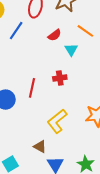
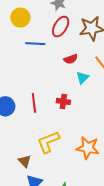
blue line: (16, 31) -> (35, 44), turned 42
red line: (32, 88) -> (34, 103), turned -36

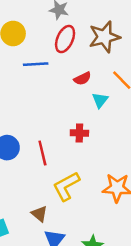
red line: (34, 103) -> (42, 153), moved

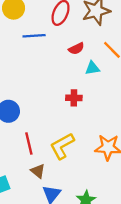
cyan triangle: (100, 100) -> (92, 68), turned 42
red line: (42, 153) -> (29, 143), moved

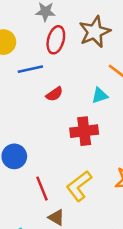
red semicircle: (76, 49) -> (54, 94), moved
red cross: (74, 98) -> (84, 131), size x1.5

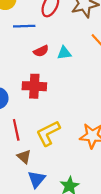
cyan triangle: (100, 95) -> (64, 53), moved
red cross: (84, 131) -> (34, 86), moved

